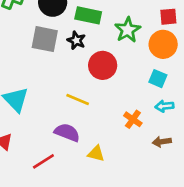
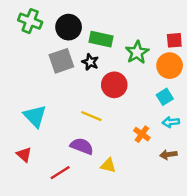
gray square: (45, 39) -> (61, 61), turned -30
cyan square: (158, 79) -> (165, 97), turned 35

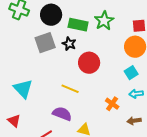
green star: (137, 52) -> (104, 21), moved

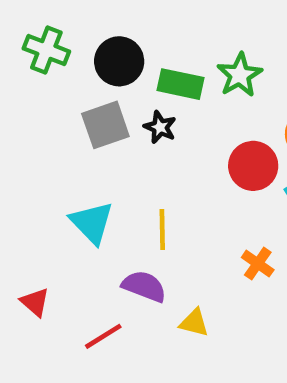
red circle: (89, 63) -> (253, 166), moved
cyan triangle: (23, 89) -> (92, 223), moved
yellow line: (70, 89) -> (162, 229), turned 66

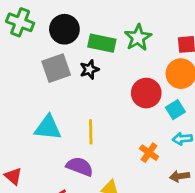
black star: (160, 127) -> (89, 69), turned 30
cyan triangle: (92, 223) -> (48, 128), turned -40

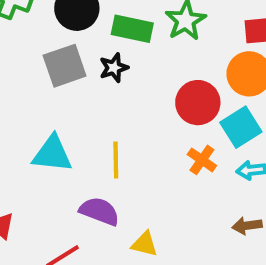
cyan square: (175, 110) -> (241, 127), size x1.4
orange cross: (149, 153) -> (202, 160), moved

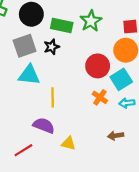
cyan triangle: (52, 154) -> (29, 75), moved
brown arrow: (247, 226) -> (116, 136), moved

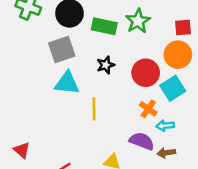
black star: (52, 47) -> (106, 65), moved
cyan arrow: (127, 103) -> (165, 126), moved
purple semicircle: (44, 125) -> (142, 141), moved

